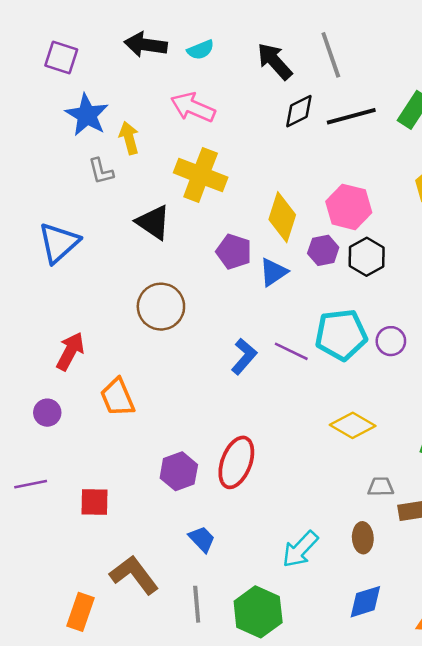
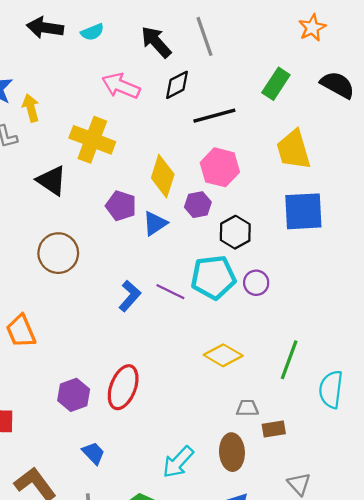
pink arrow: (193, 107) -> (121, 86), moved
black line: (351, 116) -> (214, 116), moved
black hexagon: (367, 257) -> (235, 232), moved
brown ellipse: (363, 538) -> (232, 452), size x1.4

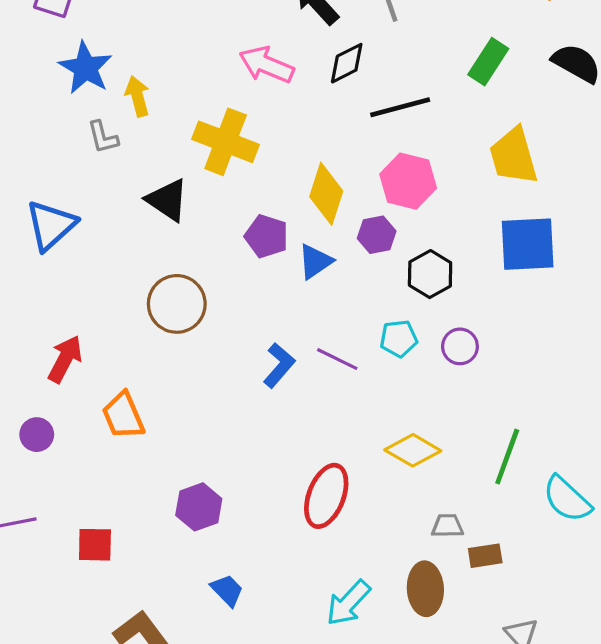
cyan pentagon: (213, 277) -> (399, 339), size x0.6
red ellipse: (123, 387) -> (326, 496), moved
cyan semicircle: (331, 389) -> (567, 499), turned -54

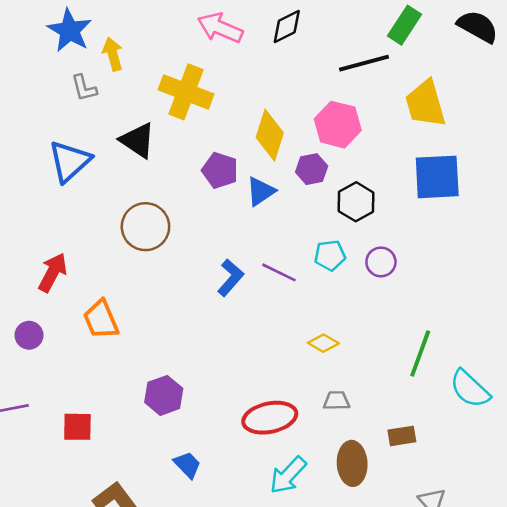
black line: (400, 107) -> (364, 63), moved
blue triangle: (51, 225) -> (70, 161), moved
yellow diamond: (413, 450) -> (323, 343), moved, size x0.7
red ellipse: (326, 496) -> (270, 418), moved, turned 57
gray trapezoid: (447, 526) -> (336, 401), moved

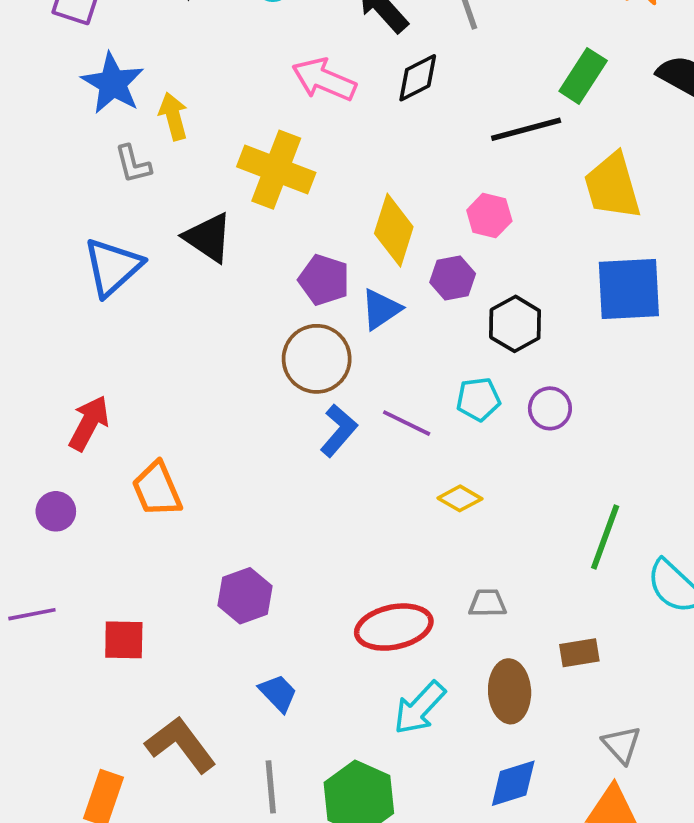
pink hexagon: (338, 125) -> (489, 216), size x0.7
brown circle: (145, 227) -> (317, 359), moved
yellow diamond: (323, 343) -> (460, 498), moved

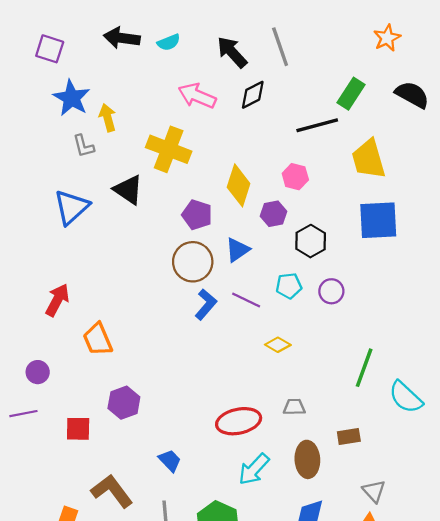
blue triangle: (381, 309) -> (237, 250), moved
purple circle: (56, 511) -> (38, 372), moved
purple hexagon: (245, 596) -> (124, 403), moved

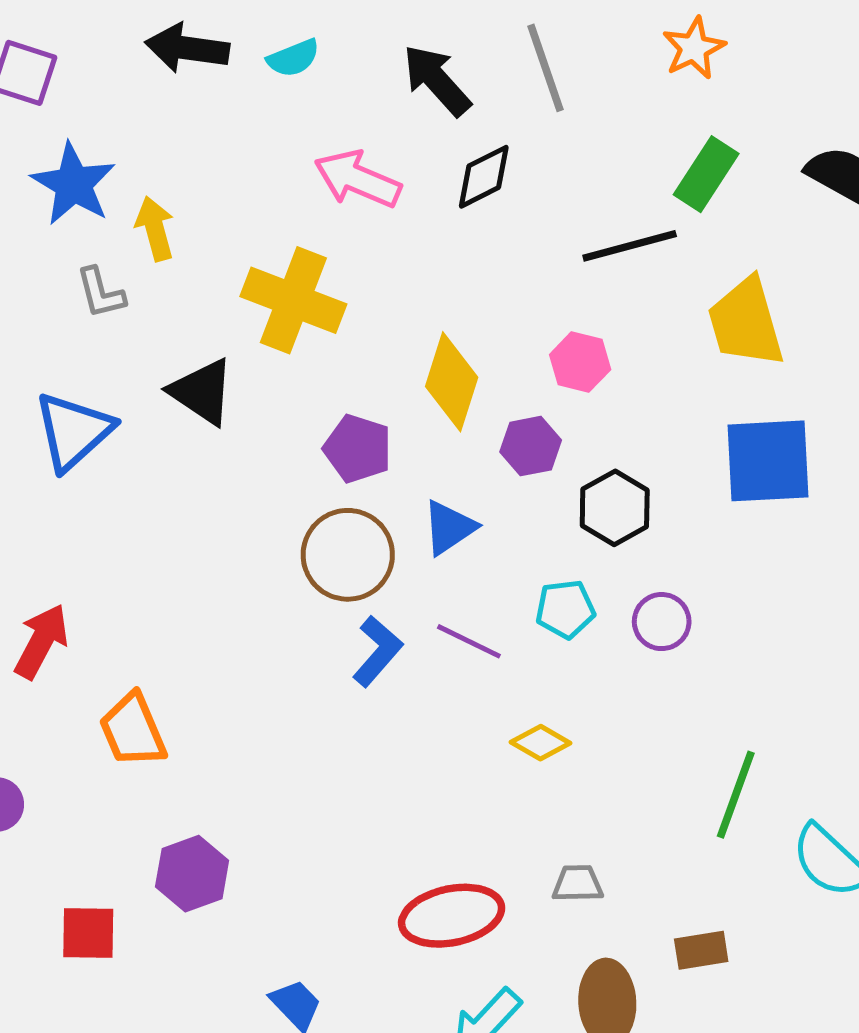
orange star: (387, 38) -> (694, 48), moved

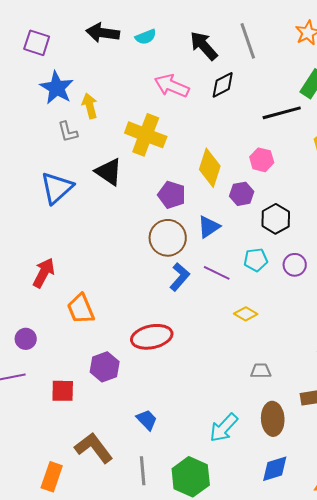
red ellipse: (452, 916) -> (152, 337), moved

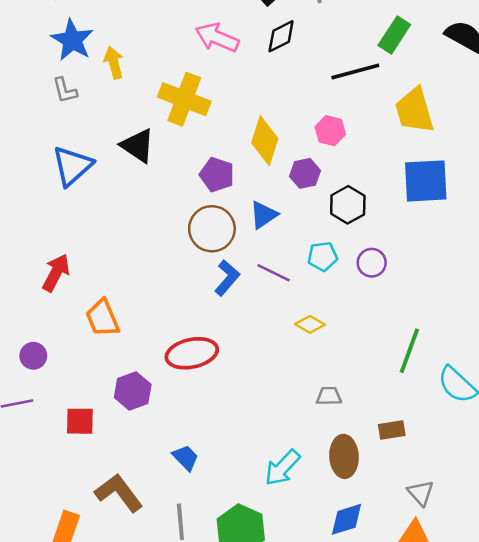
gray L-shape: (68, 132) -> (65, 90), moved

